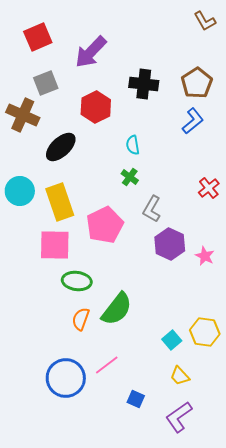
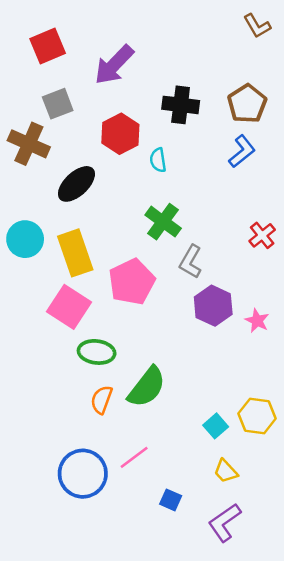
cyan semicircle: (133, 145) -> (158, 160), moved
green cross: (130, 177) -> (163, 222), size x1.6
pink square: (55, 245) -> (69, 307), turned 32

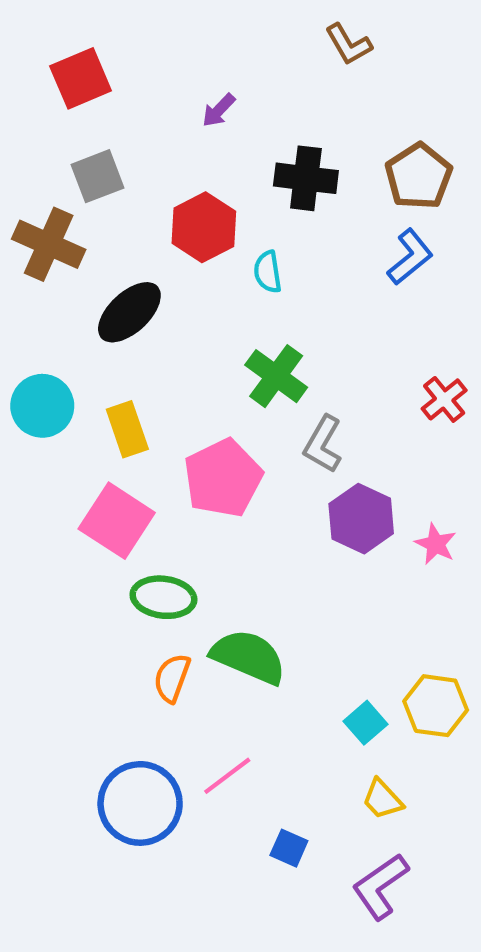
brown L-shape: (257, 26) -> (348, 44), moved
purple arrow: (114, 65) -> (219, 110), moved, size x0.5
yellow rectangle: (75, 253) -> (127, 429), size x0.7
green semicircle: (147, 387) -> (248, 657), turned -105

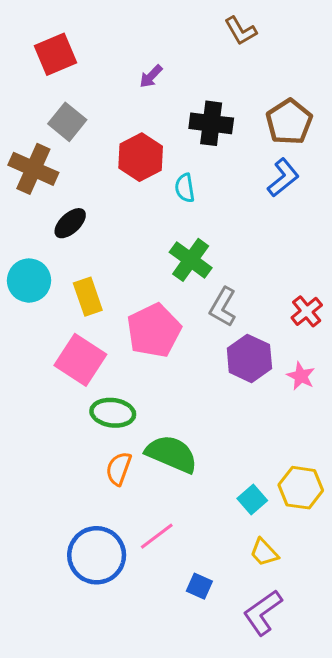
gray square: (98, 176) -> (67, 122), turned -30
black ellipse: (129, 312) -> (70, 223), moved, size x0.7
red cross: (444, 399) -> (307, 311), moved

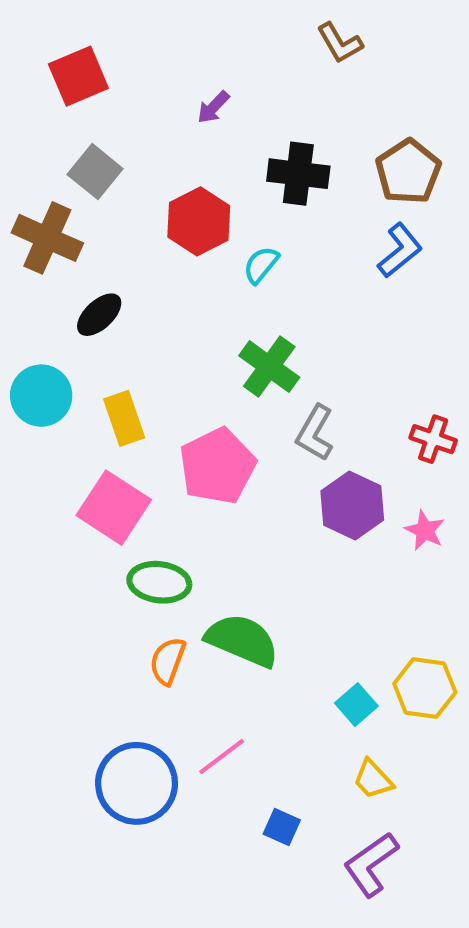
cyan semicircle: (185, 188) -> (261, 265), turned 48
red cross: (307, 311) -> (433, 439), turned -32

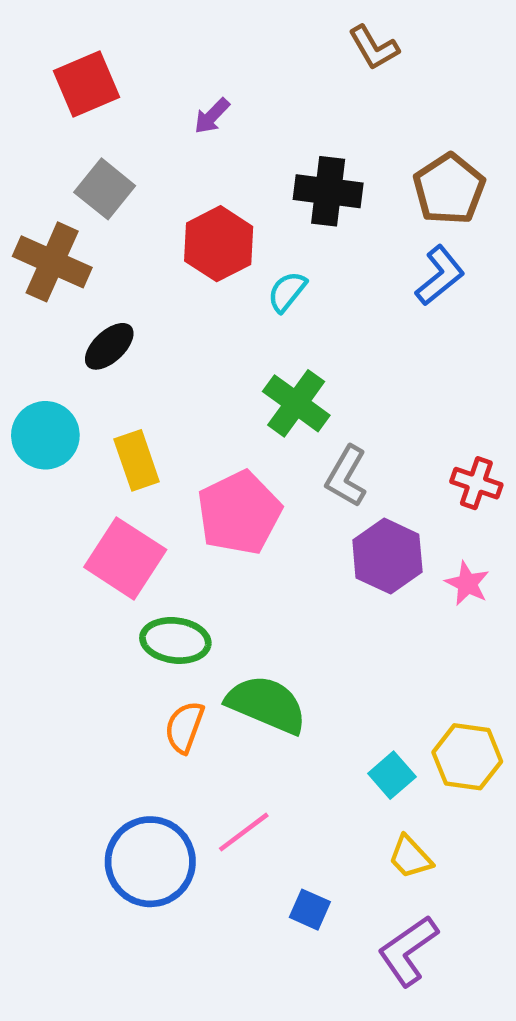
purple arrow: (213, 107) -> (212, 116), moved

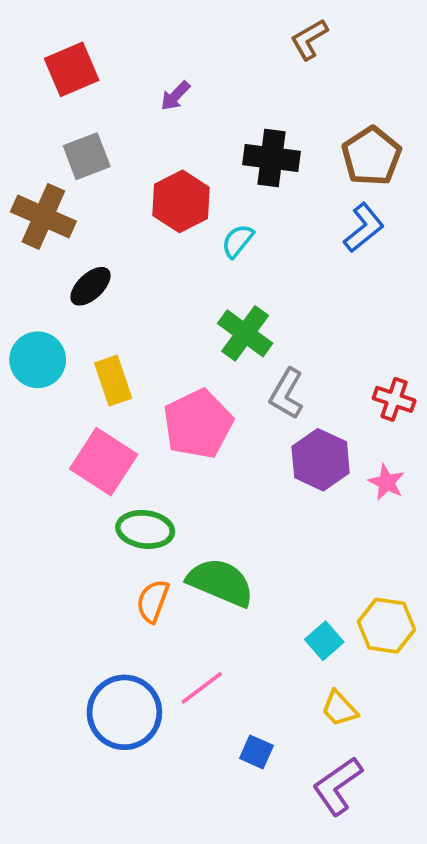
brown L-shape: (374, 48) -> (309, 39), turned 90
gray square: (105, 189) -> (87, 156), turned 30

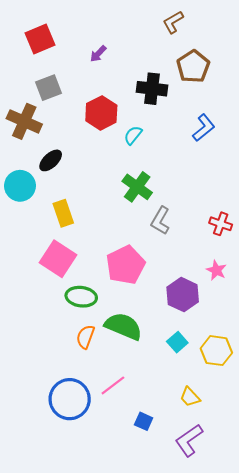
brown pentagon: (371, 156) -> (193, 66), moved
cyan circle: (38, 360) -> (20, 186), moved
pink pentagon: (198, 424) -> (126, 265), moved
purple hexagon: (321, 460) -> (183, 295), moved
cyan square: (324, 641) -> (177, 342), moved

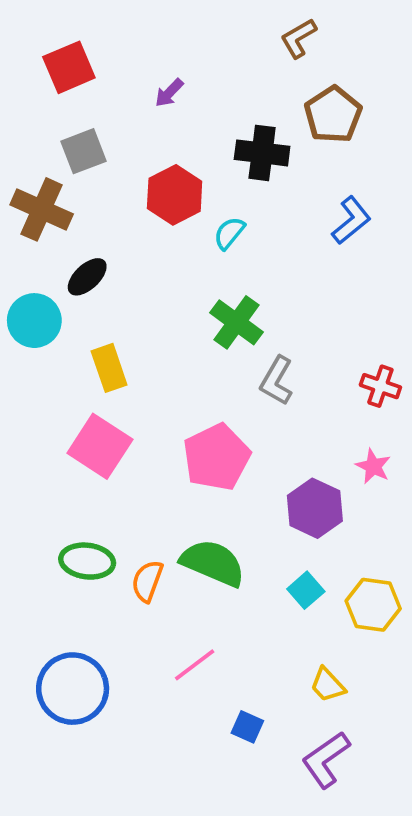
green ellipse: (81, 297) -> (87, 561), moved
blue circle: (70, 399) -> (73, 689), moved

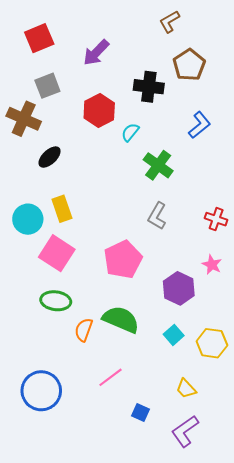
purple arrow: (169, 93) -> (96, 53), size x1.6
cyan circle: (34, 321) -> (28, 219), moved
green cross: (237, 322) -> (158, 165), moved
green ellipse: (87, 561) -> (56, 301), moved

